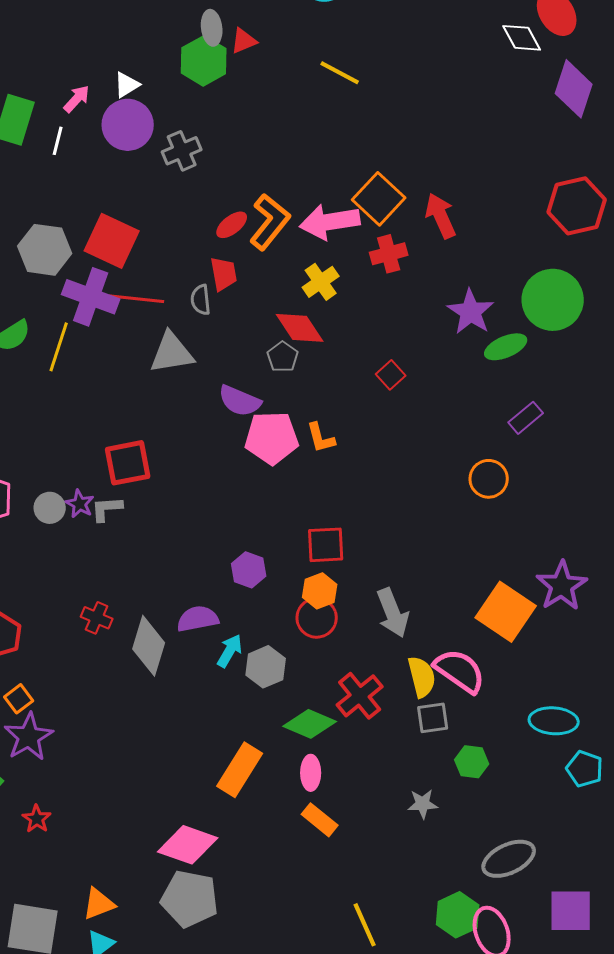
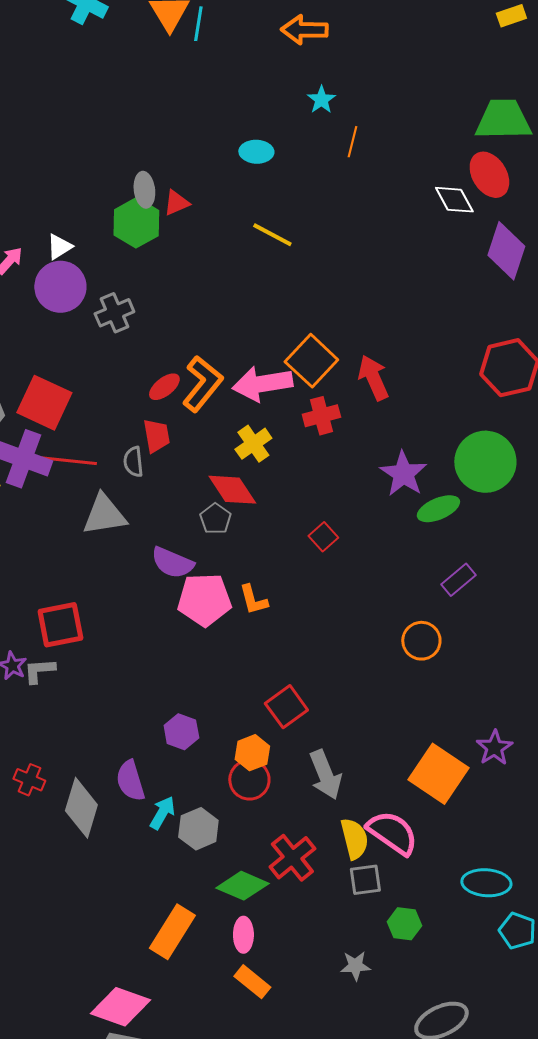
red square: (326, 545) -> (286, 707), moved, turned -33
purple star: (562, 586) -> (494, 748), size x0.7
purple semicircle: (198, 619) -> (130, 781), turned -96

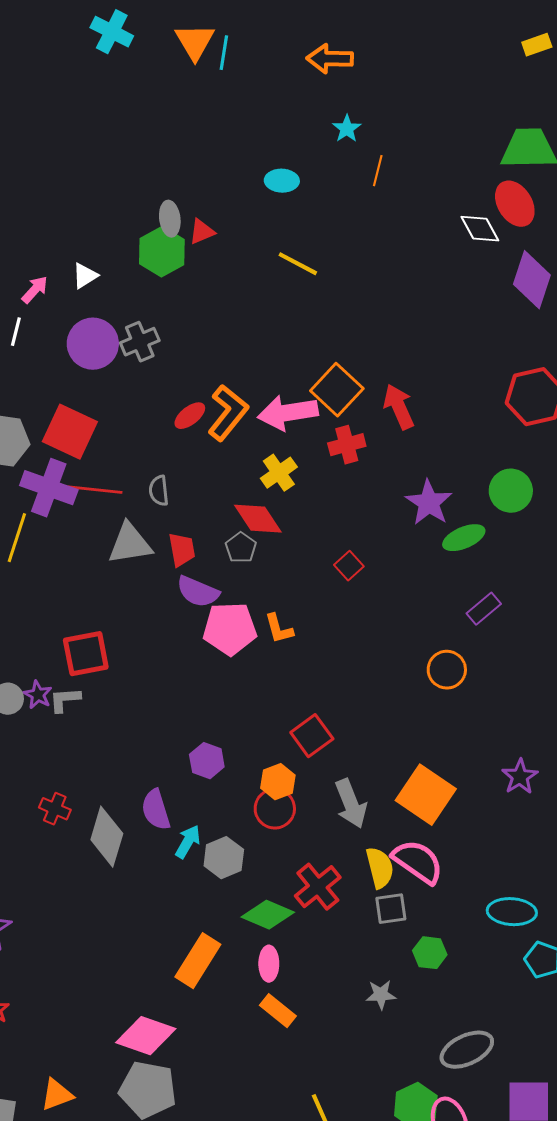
purple circle: (60, 287) -> (93, 344), moved
red trapezoid: (156, 436) -> (182, 550), moved
green circle: (485, 462) -> (511, 491), size x0.7
orange square: (438, 774) -> (426, 795), moved

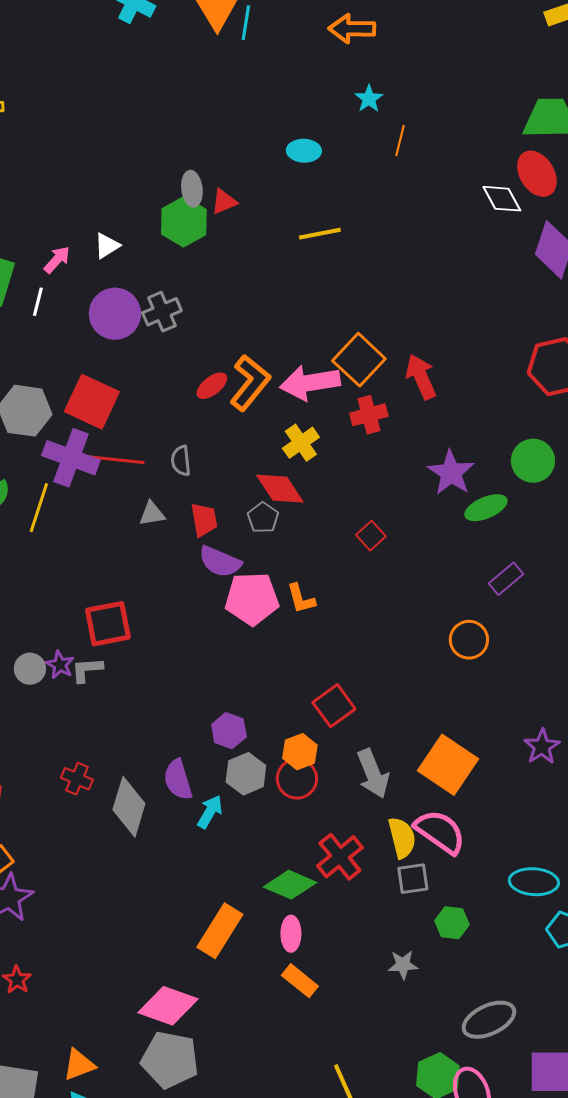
yellow line: (298, 264) -> (320, 234), turned -39
gray triangle: (130, 544) -> (152, 514), size x0.6
gray hexagon: (224, 858) -> (246, 774), moved

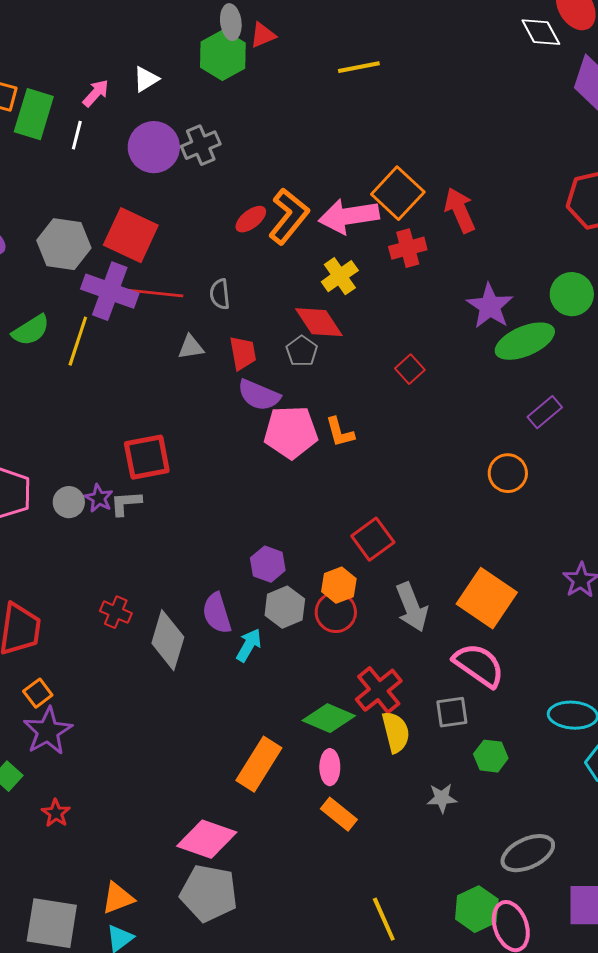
green ellipse: (486, 508) -> (525, 341), size x1.4
yellow semicircle: (402, 838) -> (396, 732), moved

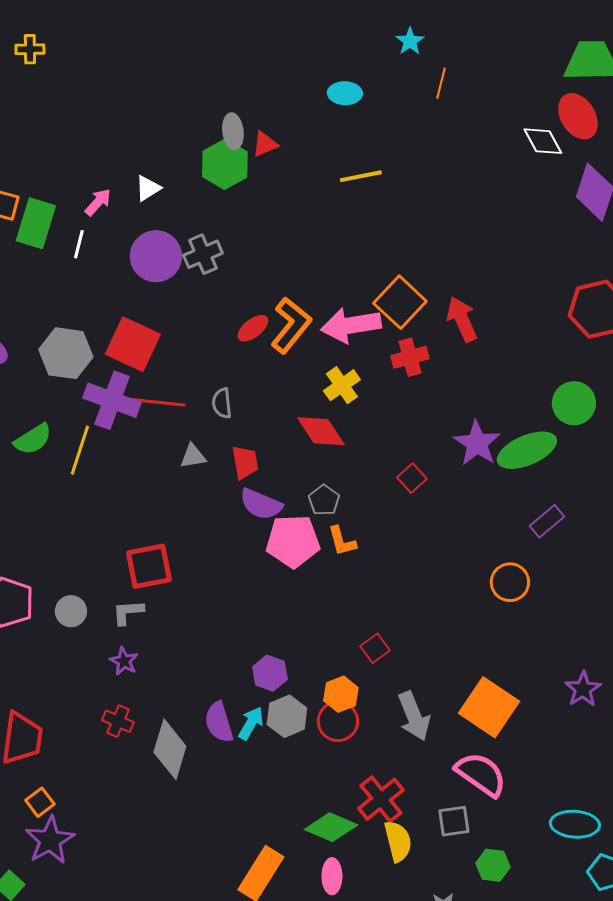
purple star: (490, 306) -> (477, 443), moved
gray pentagon: (302, 351) -> (324, 500), moved
purple star: (99, 498) -> (124, 661), moved
red square: (373, 539) -> (375, 648), size x0.7
cyan arrow: (249, 645) -> (251, 723), moved

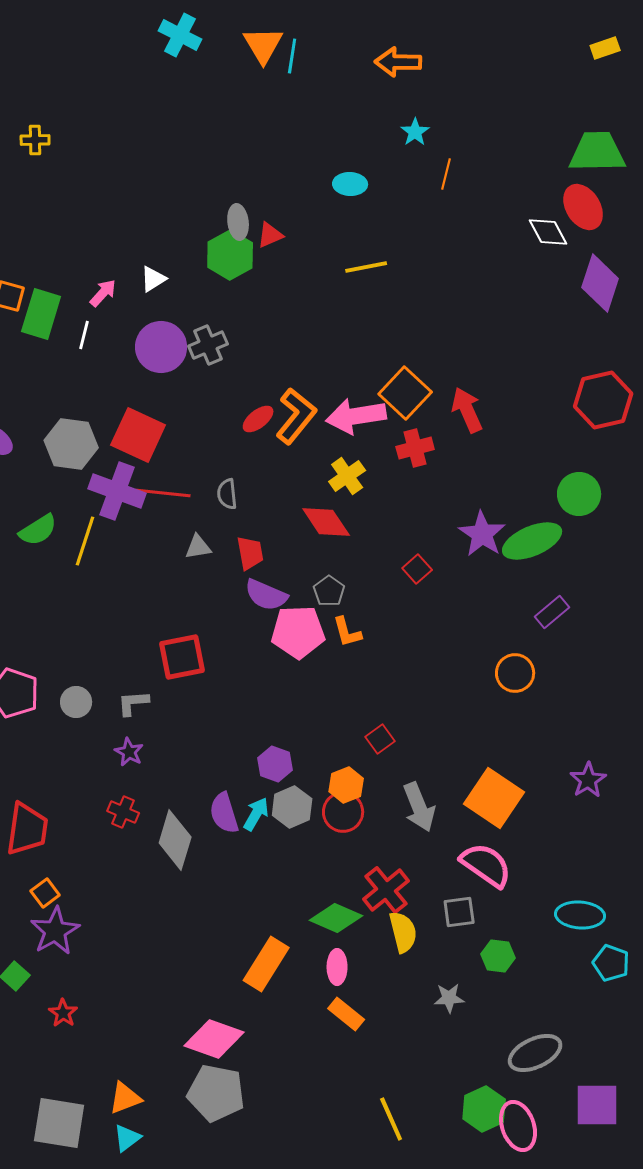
red square: (149, 566) -> (182, 657), moved

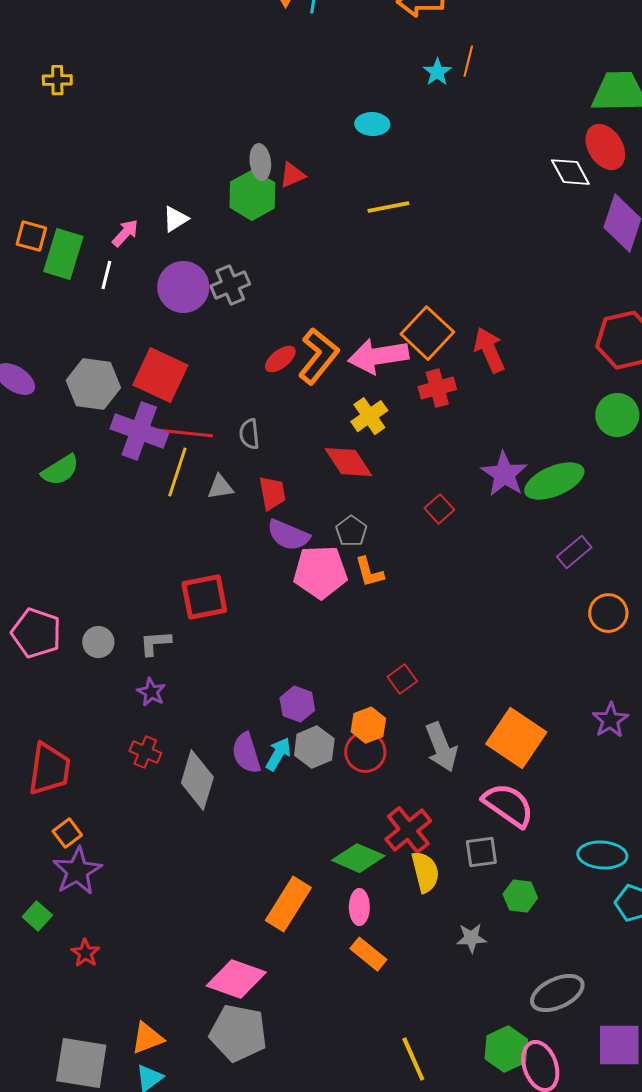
orange line: (446, 174) -> (468, 61), moved
green circle: (579, 494) -> (617, 415), moved
yellow line: (85, 541) -> (177, 472), moved
orange circle: (515, 673) -> (608, 613), moved

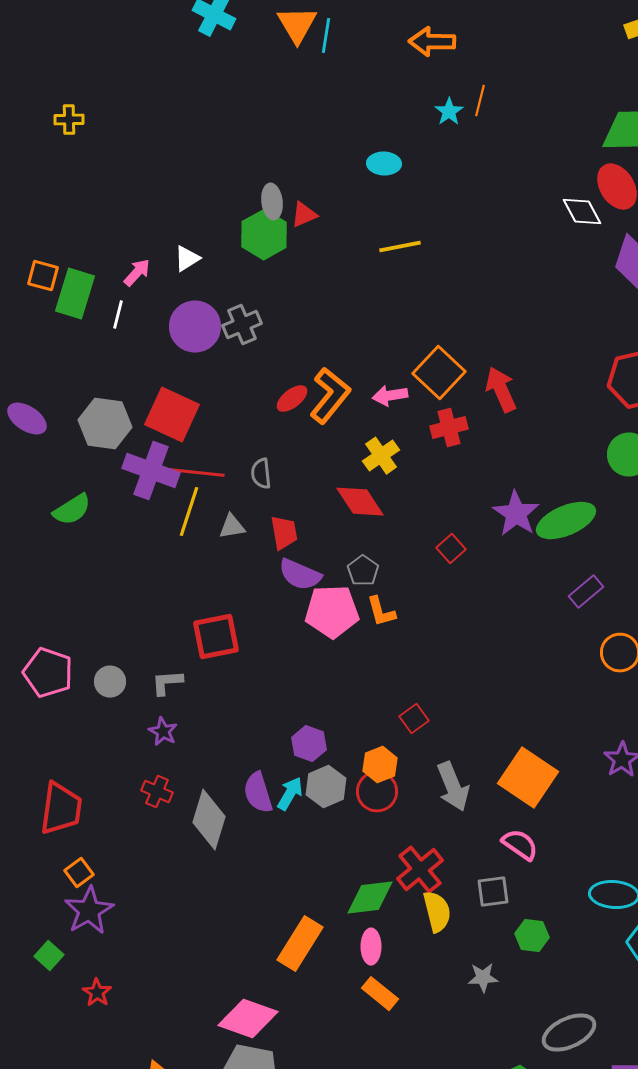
pink arrow: (378, 356) -> (390, 396), size x0.6
pink semicircle: (508, 805) -> (520, 845), size x0.7
green diamond: (358, 858) -> (370, 898), turned -30

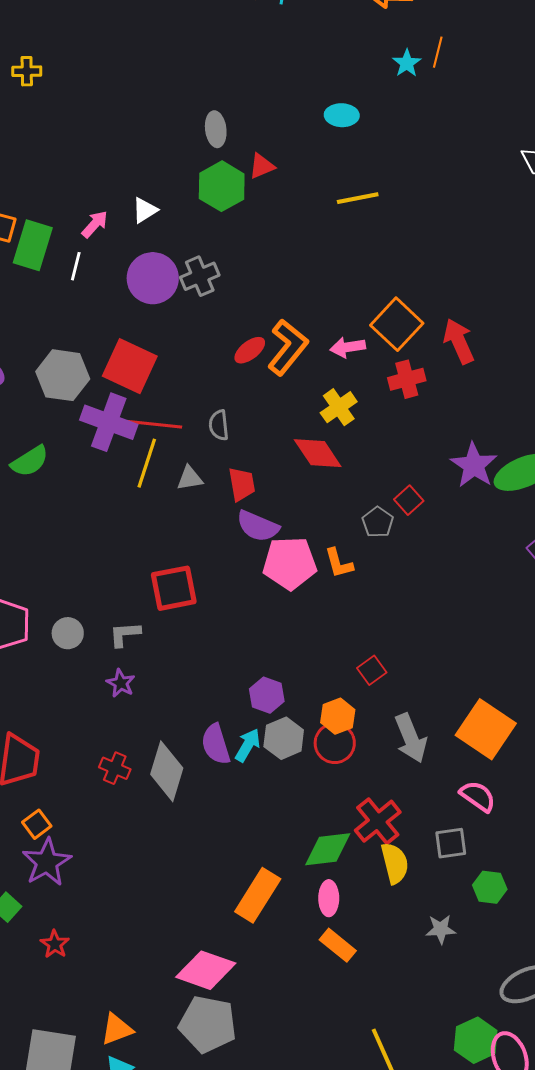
gray ellipse: (272, 202) -> (216, 129), moved
gray pentagon: (363, 571) -> (378, 522), moved
red cross: (157, 792) -> (115, 768), moved

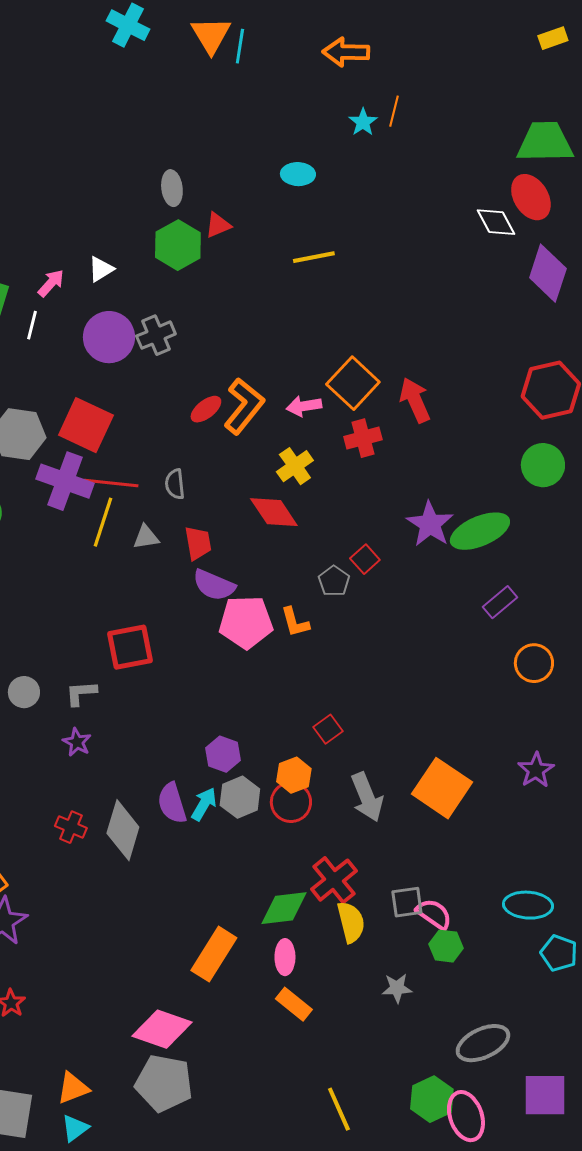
pink semicircle: (478, 796) -> (434, 914), moved

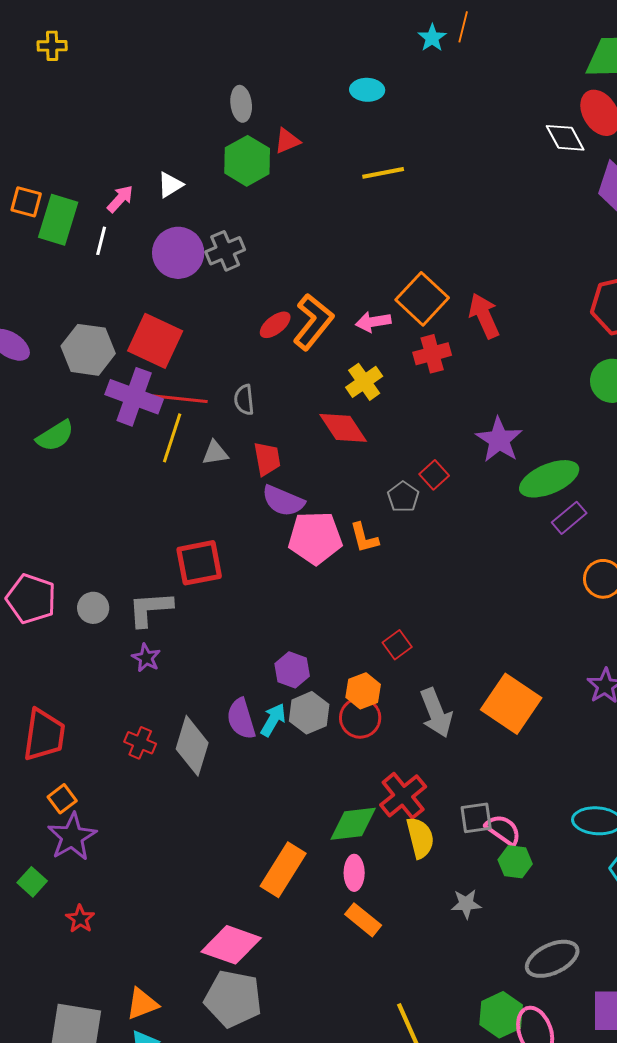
green ellipse: (480, 531) -> (549, 479), moved
gray L-shape: (81, 693) -> (150, 609), size x1.4

